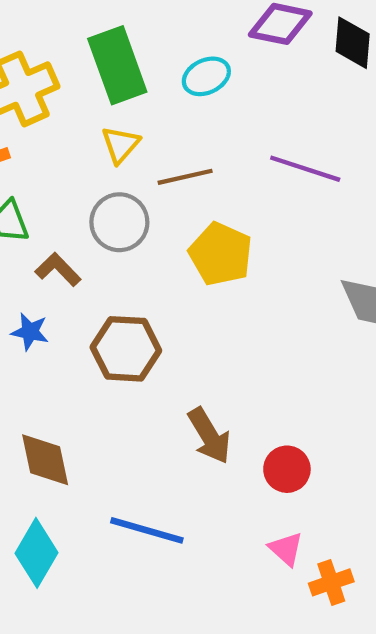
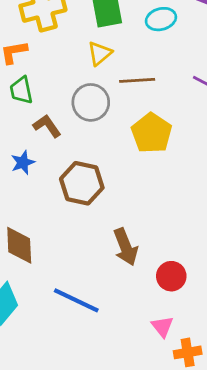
blue star: (30, 332) -> (23, 162), turned 30

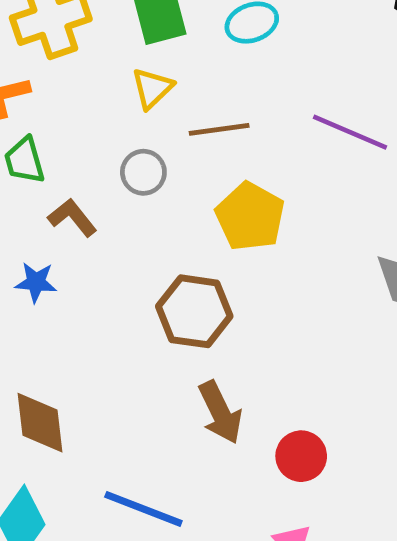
gray circle: (91, 102) -> (143, 172), size x0.7
blue star: (23, 162) -> (36, 282), turned 30
brown hexagon: (82, 183) -> (194, 311), moved

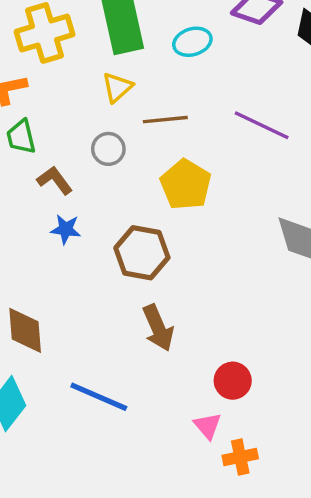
blue star: (36, 282) -> (66, 229), moved
red circle: (301, 456) -> (233, 381), moved

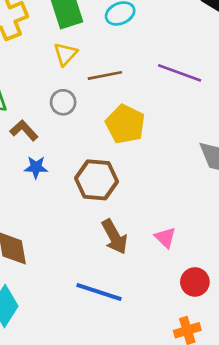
red circle: (233, 381) -> (195, 282), moved
blue line: (99, 397) -> (99, 292), moved
pink triangle: (208, 426) -> (165, 238), moved

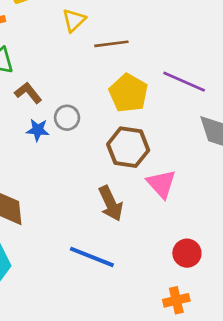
purple line: (180, 73) -> (184, 82), moved
gray circle: (63, 102) -> (67, 118), moved
brown hexagon: (96, 180) -> (128, 147), moved
pink triangle: (165, 238) -> (161, 184), moved, size x1.4

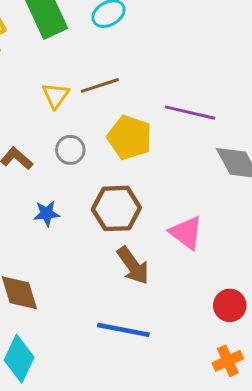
yellow triangle: (74, 20) -> (56, 96), moved
gray circle: (67, 118) -> (70, 150), moved
blue star: (38, 130) -> (47, 213), moved
brown hexagon: (128, 147) -> (116, 208), moved

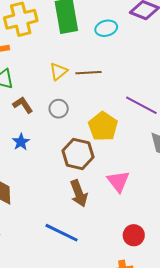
yellow pentagon: (130, 137) -> (103, 126), moved
blue star: (47, 213) -> (21, 142), moved, turned 30

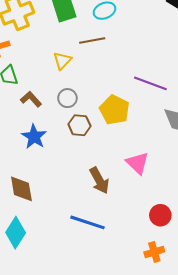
brown line: (88, 73) -> (92, 40), moved
blue star: (21, 142) -> (34, 137), size x1.4
brown hexagon: (78, 154) -> (79, 125), moved, size x0.7

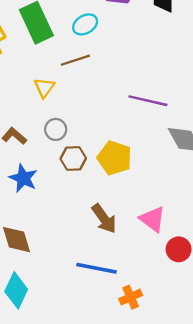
yellow pentagon: (115, 110) -> (114, 158), moved
pink triangle: (137, 163) -> (153, 219), moved
orange cross: (154, 252) -> (131, 297), moved

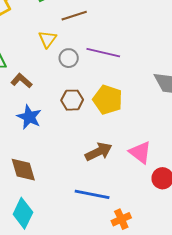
purple line: (148, 101) -> (103, 53), moved
gray circle: (56, 129) -> (69, 58), moved
brown arrow: (104, 219) -> (99, 152), turned -80

